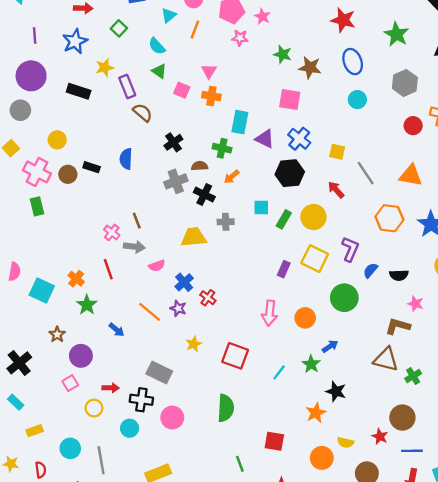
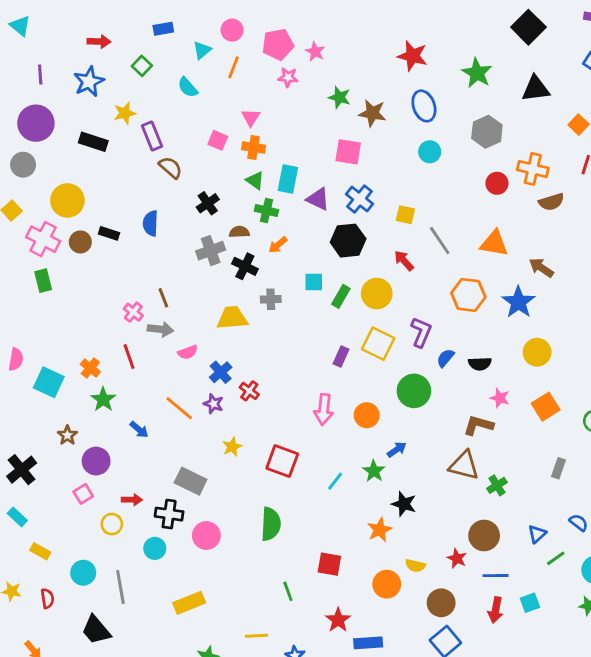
green triangle: (159, 71) -> (255, 180), moved
yellow circle: (57, 140) -> (67, 200), size x1.5
yellow rectangle: (35, 431) -> (40, 551), turned 49

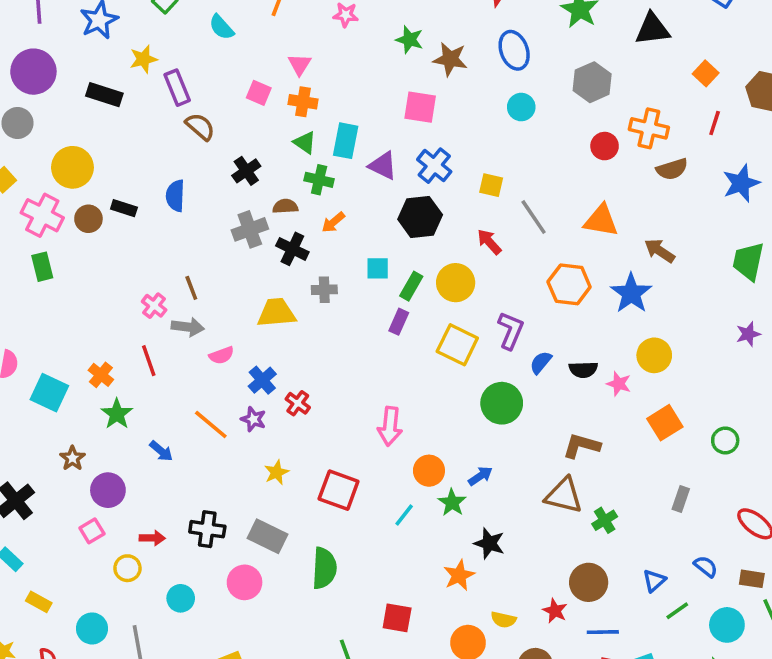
purple rectangle: (341, 357) -> (399, 322), moved
pink star: (500, 398) -> (619, 384), moved
orange circle: (367, 415) -> (429, 471), moved
gray rectangle: (191, 481) -> (268, 536), moved
black cross: (169, 514) -> (207, 529), moved

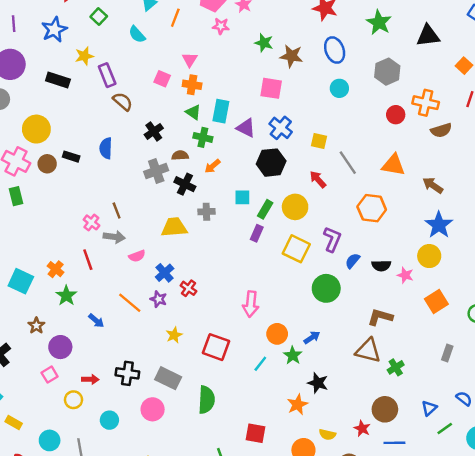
blue star: (631, 293) -> (439, 225), moved

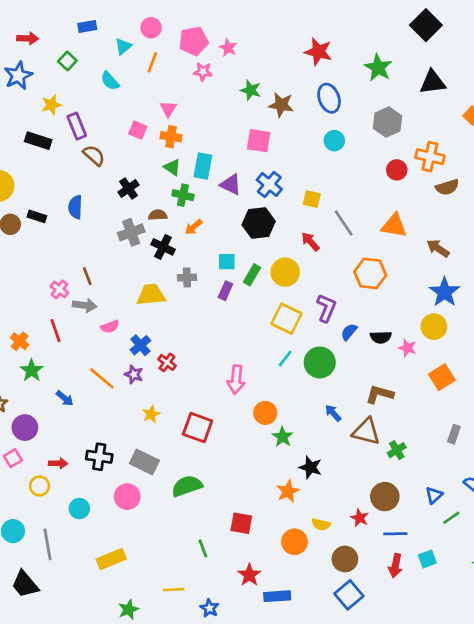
black rectangle: (58, 80) -> (38, 141), moved
purple rectangle: (257, 233) -> (225, 291), moved
blue arrow: (312, 337) -> (333, 413), moved, turned -98
cyan line: (260, 364) -> (285, 358), moved
green semicircle: (206, 400) -> (187, 486), turned -112

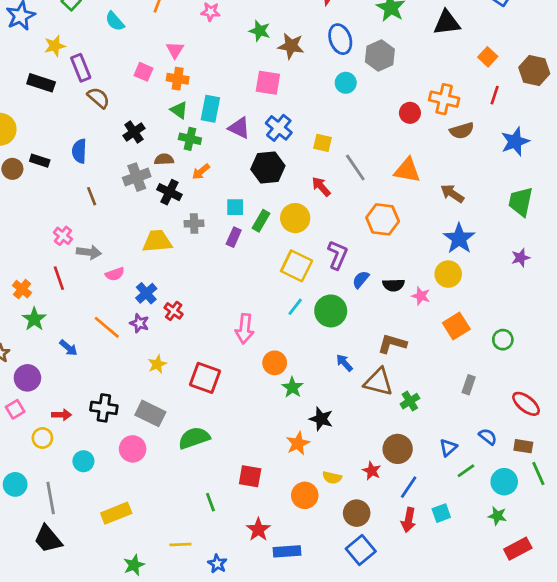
gray hexagon: (387, 122) -> (380, 55), moved
brown line: (87, 276) -> (92, 196), moved
blue line: (395, 534) -> (409, 487), turned -55
black trapezoid: (25, 584) -> (48, 539), moved

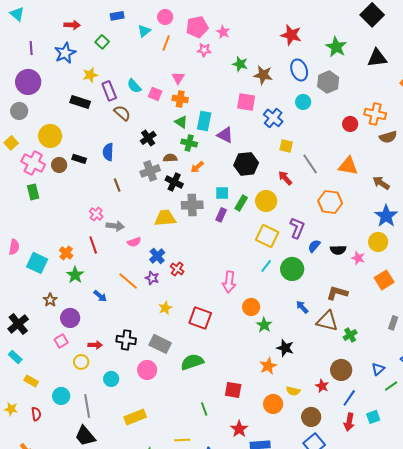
cyan semicircle: (115, 21) -> (134, 86), moved
blue cross: (279, 128) -> (273, 118), moved
gray cross: (194, 224) -> (192, 205), size x1.5

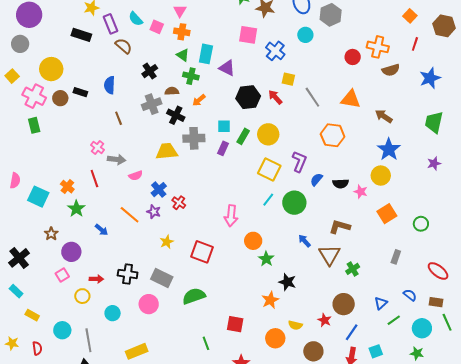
red arrow: (285, 178) -> (275, 97), moved
brown triangle: (327, 321) -> (330, 255), turned 45

